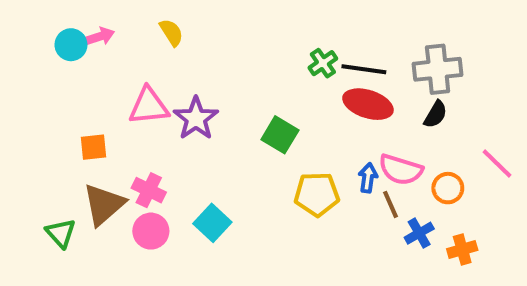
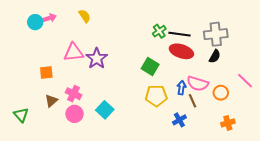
green square: (280, 135) -> (150, 66), moved
brown triangle: (104, 204) -> (51, 101), size x0.6
green triangle: (61, 233) -> (21, 115), moved
blue cross: (419, 233) -> (179, 120), moved

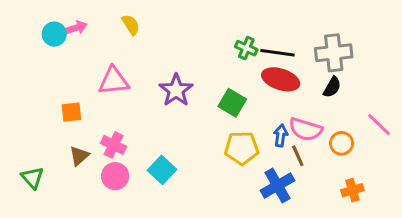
green cross: (159, 31) -> (246, 48), turned -32
purple star: (97, 58) -> (176, 90), moved
blue cross: (179, 120) -> (278, 186), size x1.5

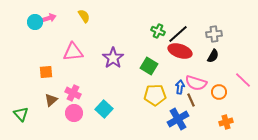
black line: (278, 53) -> (178, 34), turned -50
gray cross: (334, 53) -> (214, 34), size x0.7

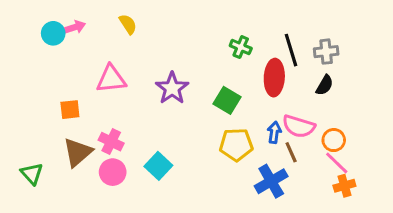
black line: (178, 34) -> (291, 50), moved, turned -65
red ellipse: (180, 51) -> (274, 78), turned 75
pink line: (243, 80) -> (337, 163), moved
brown triangle: (51, 100) -> (78, 152), size x1.5

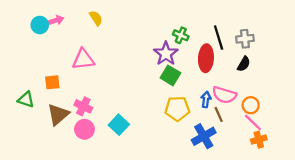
purple star: (172, 88) -> (166, 54), moved
green triangle: (32, 174) -> (26, 99), moved, turned -30

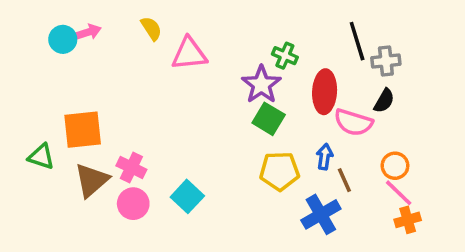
black line: (219, 38) -> (357, 41), moved
pink triangle: (83, 59) -> (189, 54), moved
orange square: (52, 82) -> (83, 130), size x1.6
pink semicircle: (224, 95) -> (353, 122), moved

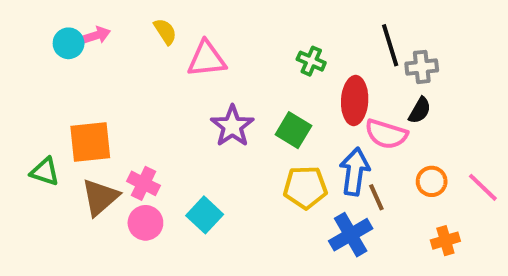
purple star: (261, 84) -> (232, 126), moved
blue arrow: (325, 157) -> (355, 172), size x1.6
pink line: (399, 193) -> (483, 187), moved

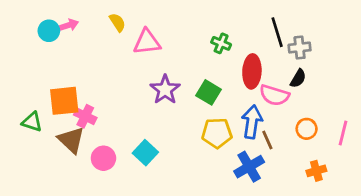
pink cross: (144, 183) -> (85, 116), moved
pink line: (483, 187) -> (343, 133), turned 60
brown triangle: (100, 197) -> (71, 140), turned -36

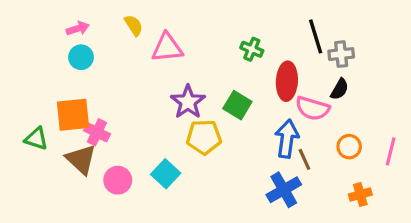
cyan circle: (49, 31) -> (81, 57), moved
yellow pentagon: (217, 133) -> (204, 137), moved

